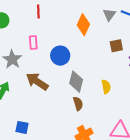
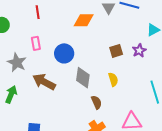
orange diamond: (83, 25) -> (84, 20), turned 70
brown square: (116, 46) -> (116, 51), moved
brown semicircle: (78, 104) -> (97, 102), moved

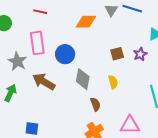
red line: (38, 12) -> (40, 12), turned -72
pink rectangle: (36, 43) -> (37, 43), size x1.6

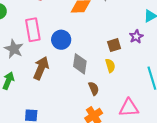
brown square: (117, 54) -> (114, 45), moved
brown arrow: (44, 82) -> (41, 68), turned 85

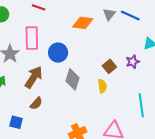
brown square: (114, 45) -> (109, 66), turned -32
brown semicircle: (94, 88) -> (36, 103), moved, turned 56

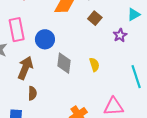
brown square: (109, 66) -> (95, 18), moved
brown semicircle: (36, 103) -> (32, 93), turned -32

